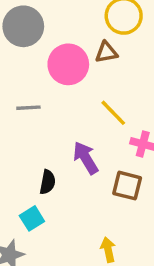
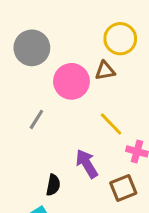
gray line: (28, 108) -> (36, 119), turned -55
brown square: (127, 186) -> (123, 188), turned -36

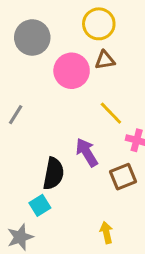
yellow circle: (120, 39) -> (99, 24), moved
gray line: (36, 119) -> (16, 115), moved
black semicircle: (53, 185) -> (53, 174), size x1.5

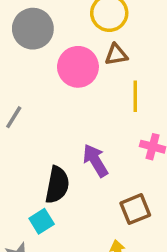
yellow line: (111, 113) -> (135, 96), moved, turned 44
brown square: (123, 177) -> (135, 209), moved

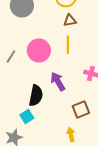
pink circle: (78, 67) -> (39, 50), moved
yellow line: (135, 96) -> (68, 44), moved

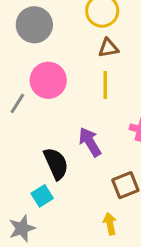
pink circle: (39, 50) -> (48, 80), moved
black semicircle: (36, 96) -> (56, 164), turned -35

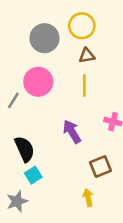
gray circle: (34, 25) -> (44, 38), moved
black semicircle: (56, 164) -> (25, 149), moved

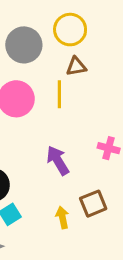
yellow line: (84, 86) -> (59, 94), moved
yellow arrow: (88, 198) -> (62, 217), moved

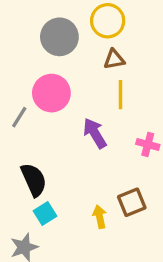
yellow line: (59, 94) -> (120, 95), moved
purple arrow: (58, 160) -> (95, 133), moved

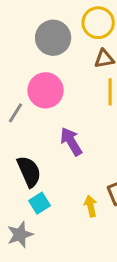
purple arrow: (95, 133) -> (71, 141), moved

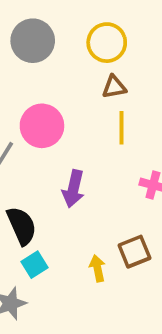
gray circle: (53, 38) -> (33, 41), moved
purple arrow: (71, 141) -> (73, 189), turned -136

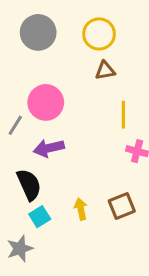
yellow line: (122, 128) -> (123, 115), moved
purple arrow: (73, 189) -> (49, 148), moved, turned 64
yellow arrow: (97, 268) -> (81, 209), moved

